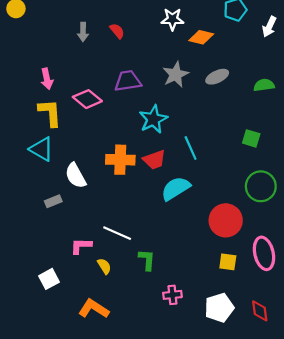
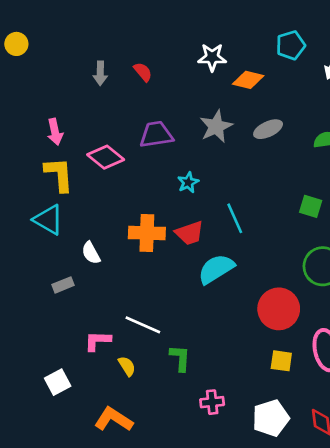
cyan star: (153, 119) -> (188, 182), size x0.6
white semicircle: (76, 176) -> (91, 253), size x0.7

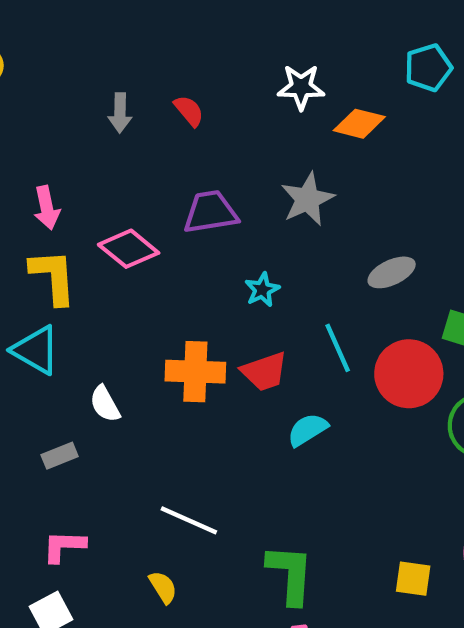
gray ellipse: (268, 129) -> (392, 272), moved
cyan semicircle: (216, 269) -> (307, 430), size x0.7
red circle: (279, 309) -> (409, 374), moved
pink L-shape: (98, 341) -> (64, 546), moved
green L-shape: (180, 358) -> (290, 574), moved, size x1.4

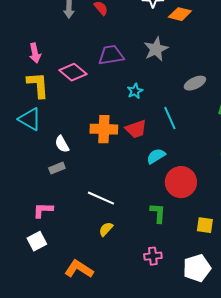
red circle: (409, 374) -> (181, 182), moved
gray rectangle: (60, 456) -> (57, 168), moved
green L-shape: (290, 574) -> (158, 213), moved, size x0.7
yellow semicircle: (163, 587) -> (106, 229), moved, turned -105

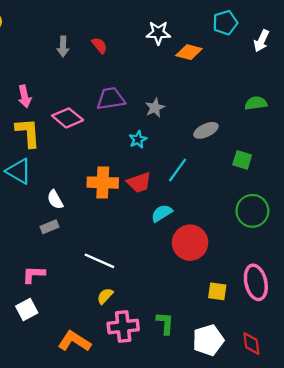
gray star: (156, 49) -> (155, 108), moved, size x0.7
cyan line: (170, 118) -> (178, 170), turned 60
green L-shape: (158, 213) -> (165, 323), moved
pink cross: (153, 256) -> (123, 327), moved, size x1.5

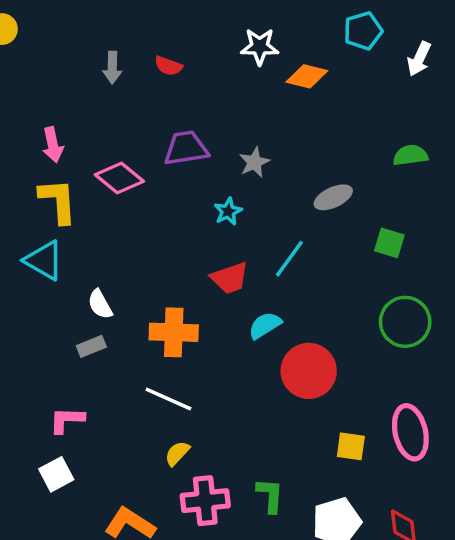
red semicircle: (99, 45) -> (168, 66), turned 150
orange cross: (103, 183) -> (174, 332), moved

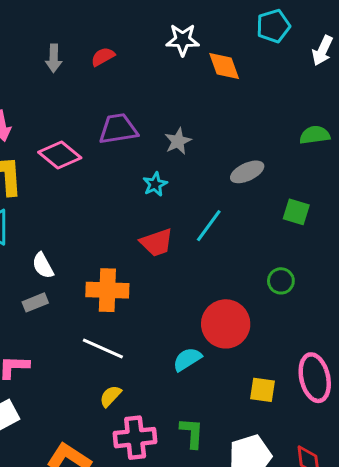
red semicircle: (168, 66) -> (103, 57), turned 130
orange diamond: (307, 76) -> (224, 66), turned 56
green circle: (405, 322) -> (281, 281), moved, size x0.6
cyan semicircle: (265, 325) -> (187, 359), moved

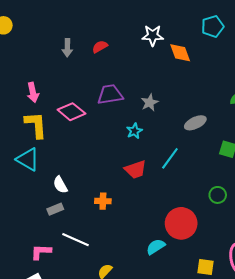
orange cross: (107, 290) -> (103, 201), size x0.6
white line: (103, 348) -> (75, 240), moved

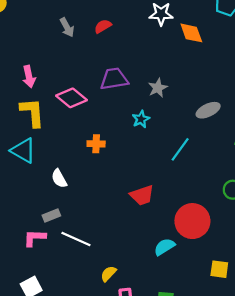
gray arrow: (67, 48) -> (67, 27), turned -30
red trapezoid: (135, 170) -> (142, 195), moved
orange cross: (103, 201) -> (96, 144), moved
gray rectangle: (55, 209) -> (51, 215), moved
pink L-shape: (41, 252) -> (35, 238), moved

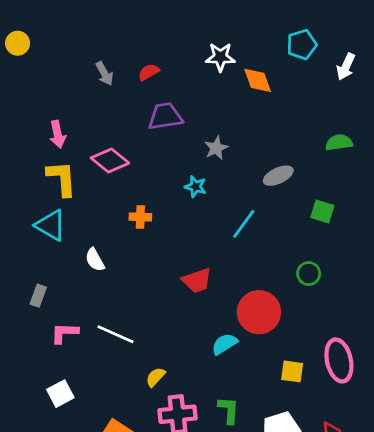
purple trapezoid: (114, 79) -> (165, 116), moved
cyan star: (141, 119) -> (196, 187), turned -30
gray rectangle: (51, 215) -> (38, 296), moved, turned -48

